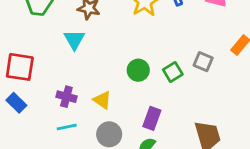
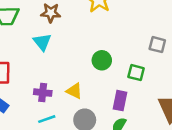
green square: (173, 72) -> (136, 73), moved, turned -36

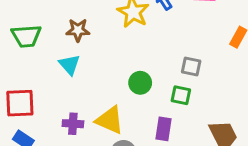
gray square: (157, 45) -> (191, 67), moved
yellow triangle: (74, 91) -> (110, 120), size x1.5

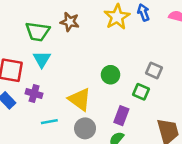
green trapezoid: (26, 36) -> (38, 32), moved
cyan triangle: (69, 65) -> (42, 59), moved
purple cross: (73, 124) -> (34, 94), moved

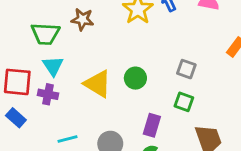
green square: (141, 92) -> (184, 102), moved
purple cross: (34, 94) -> (48, 94), moved
yellow triangle: (80, 99) -> (98, 84), moved

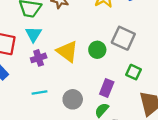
gray square: (186, 69) -> (123, 38), moved, size x1.5
purple cross: (48, 94) -> (39, 58), moved, turned -35

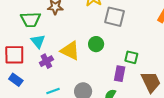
gray square: (123, 38) -> (114, 17), moved
purple rectangle: (107, 88) -> (120, 74), moved

